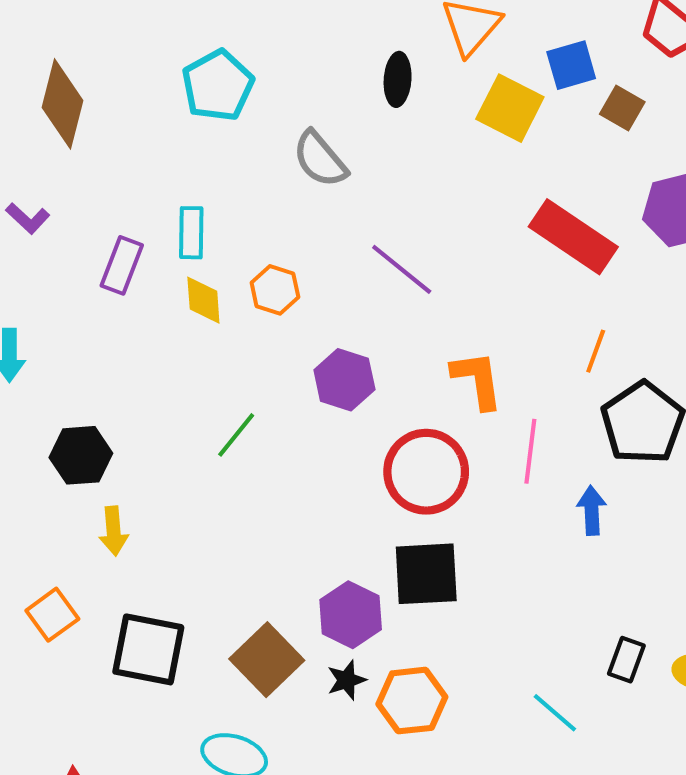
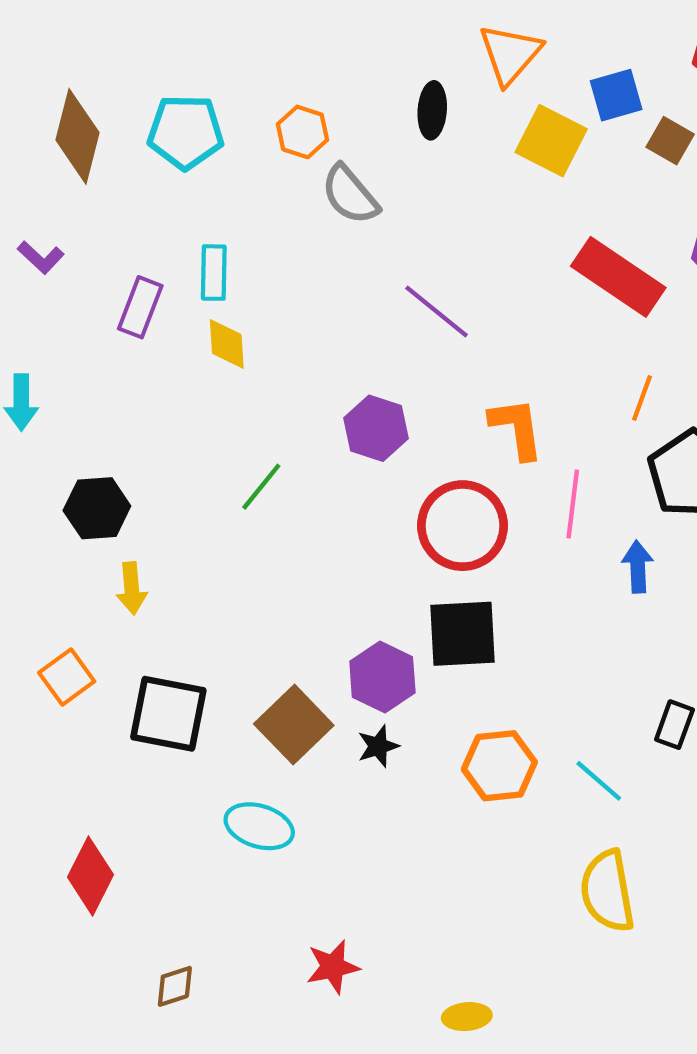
cyan pentagon: (218, 86) -> (186, 132), moved, turned 30
orange hexagon: (275, 290) -> (302, 132), moved
orange hexagon: (412, 701) -> (499, 766), moved

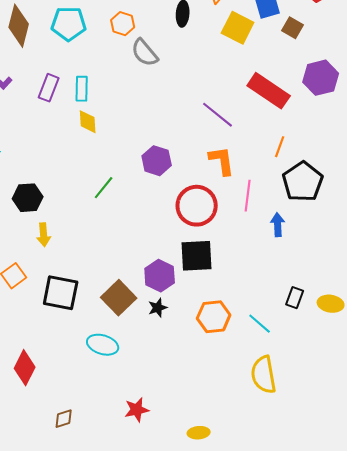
purple rectangle: (140, 307) -> (49, 88), moved
purple line: (437, 311) -> (218, 115), moved

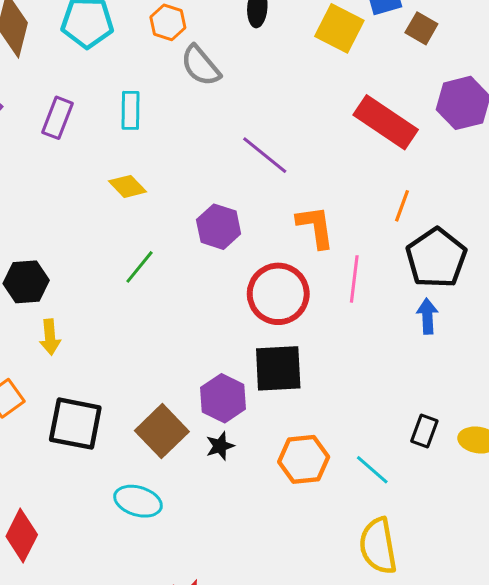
cyan rectangle: (82, 89) -> (131, 110), moved
purple line: (218, 115) -> (265, 155), moved
yellow diamond: (88, 122) -> (128, 186), moved, turned -40
blue arrow: (278, 225) -> (427, 316), moved

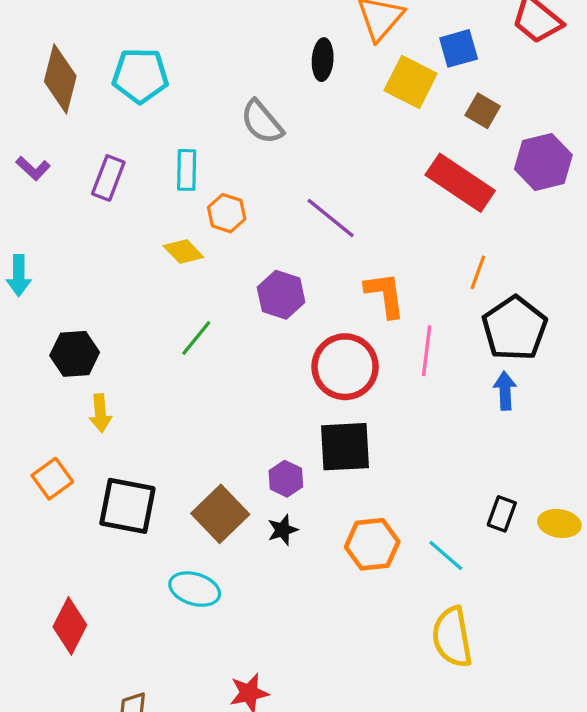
orange hexagon: (168, 22) -> (227, 213), moved
brown square: (421, 28) -> (483, 111), moved
purple hexagon: (223, 398) -> (286, 479), size x0.7

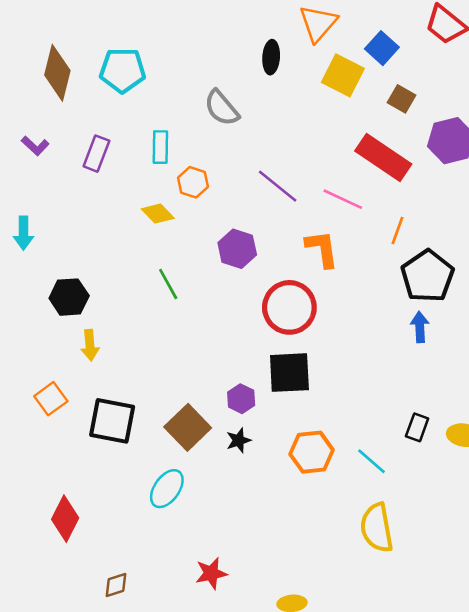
blue square: (459, 48) -> (382, 48), turned -32
green line: (196, 338) -> (168, 284), turned -68
pink line: (427, 351) -> (343, 199), moved, turned -72
cyan ellipse: (195, 589) -> (167, 489), turned -72

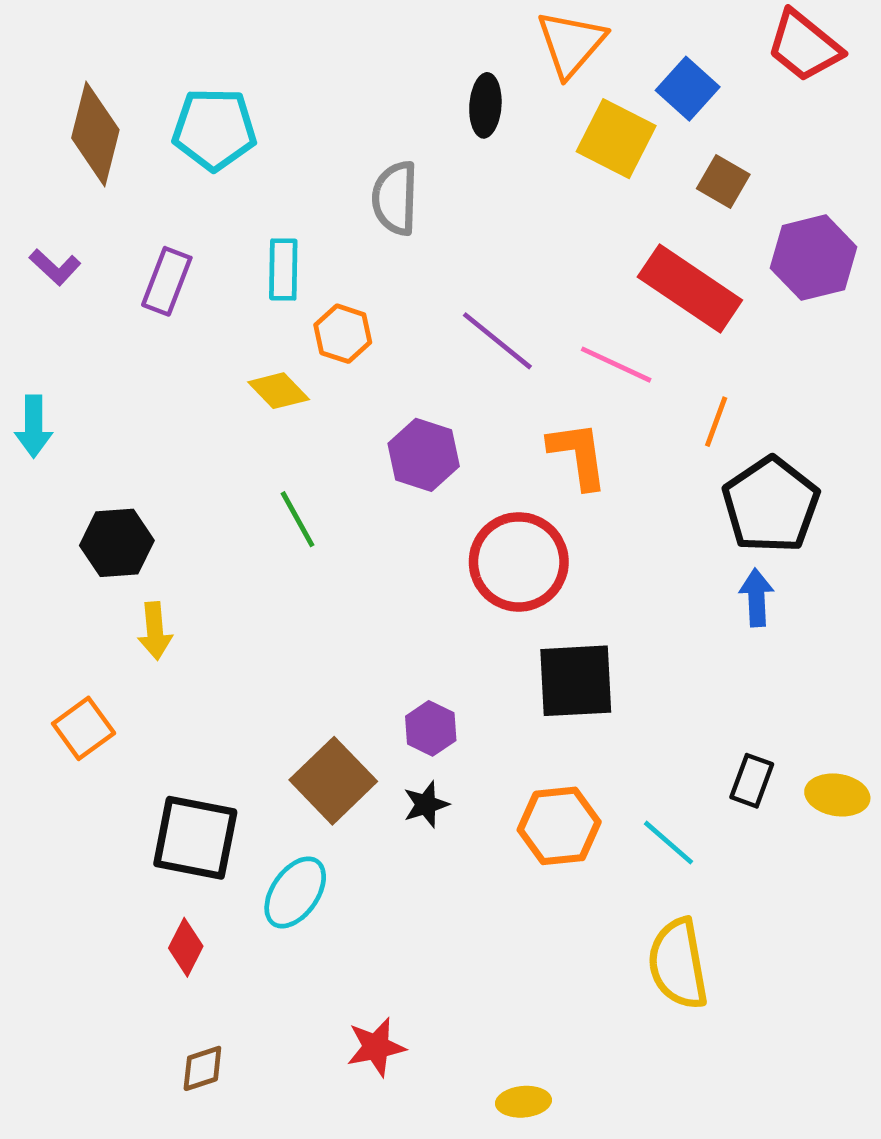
gray semicircle: (222, 108) -> (395, 198), turned 42
black square: (289, 373) -> (576, 681), moved
black square: (112, 421) -> (195, 838), moved
red diamond: (65, 519) -> (186, 947), moved, size x0.7

